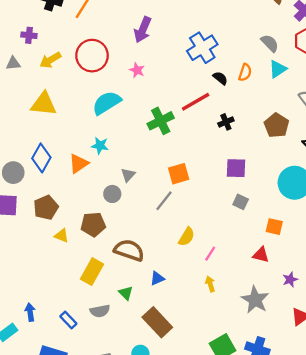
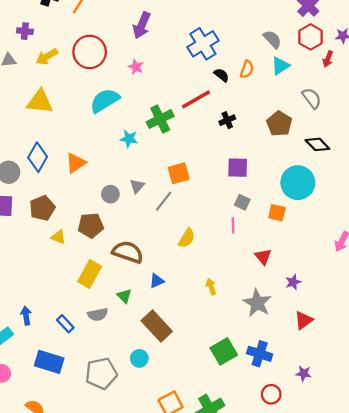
cyan star: (100, 146) -> (129, 139), moved
gray triangle: (128, 175) -> (137, 186), moved
orange square: (274, 227) -> (277, 213), moved
pink line: (210, 254) -> (233, 225), moved, turned -35
red triangle: (261, 255) -> (263, 257), turned 36

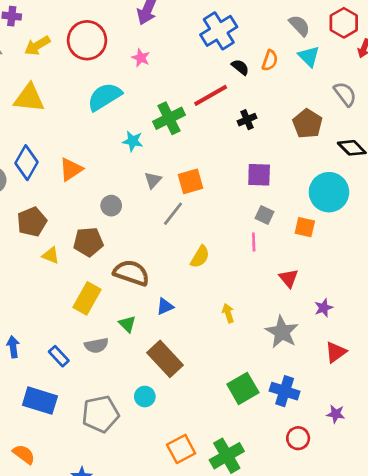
cyan triangle: (280, 66) -> (309, 56), turned -42
gray triangle: (137, 186) -> (153, 180), moved

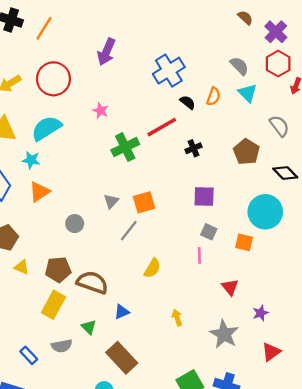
pink star: (141, 58) -> (101, 111), moved
cyan semicircle: (104, 97) -> (46, 128), moved
cyan star: (133, 141) -> (31, 160), moved
brown pentagon: (88, 242) -> (58, 269), moved

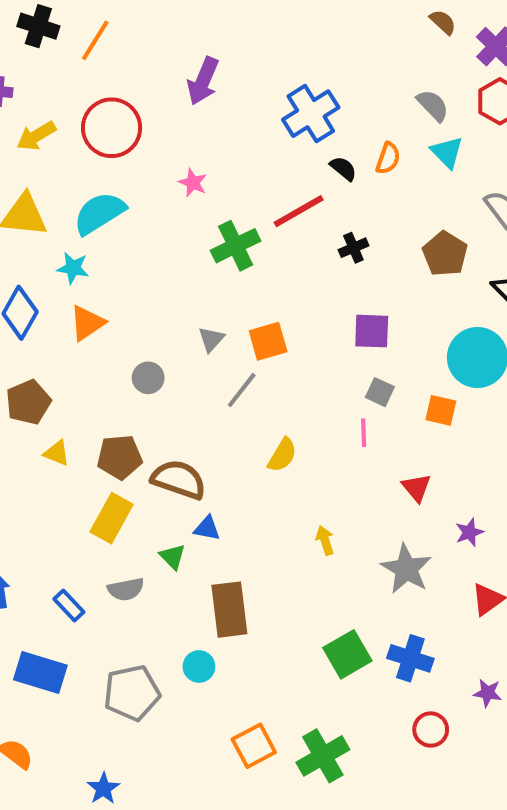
blue triangle: (122, 312) -> (207, 528), moved, turned 35
brown rectangle: (122, 358) -> (229, 610), turned 36

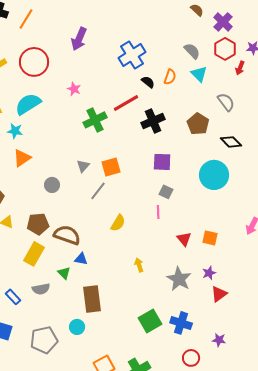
black cross: (353, 248) -> (153, 121), size x1.6
orange square: (441, 410) -> (210, 238), moved
purple star: (469, 532) -> (209, 273), moved

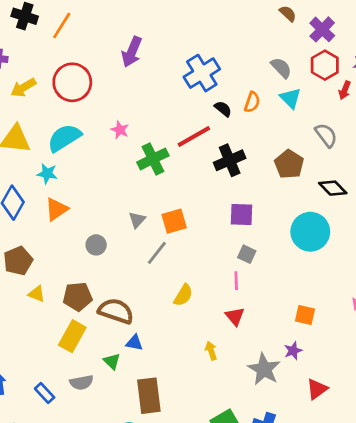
pink star: (74, 89) -> (120, 130), moved
red triangle: (184, 239) -> (235, 316), moved
purple star: (209, 273) -> (293, 351), moved

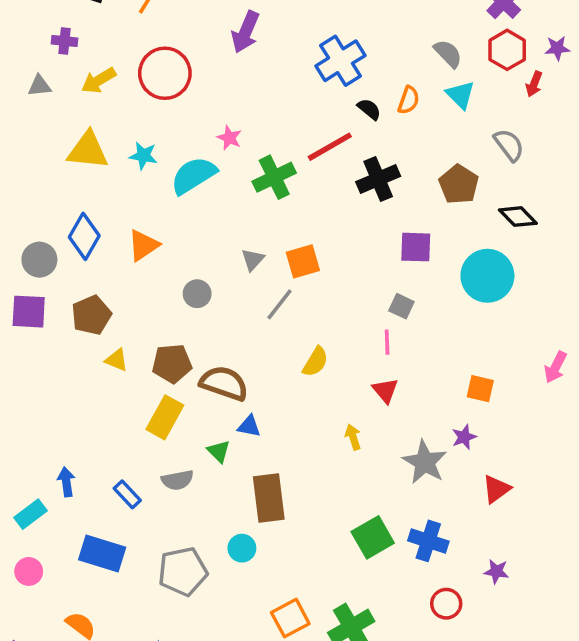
cyan semicircle: (64, 138) -> (194, 175), moved
cyan star: (47, 174) -> (143, 156), moved
purple square: (242, 215) -> (416, 247), moved

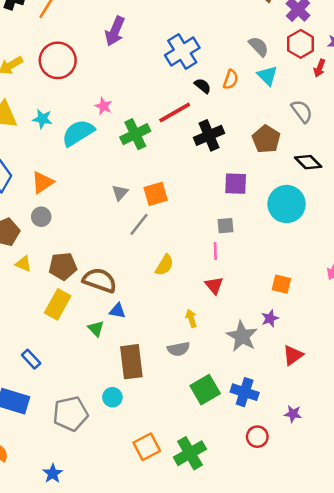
gray circle: (197, 294) -> (41, 217), moved
gray square: (401, 306) -> (226, 226), turned -30
gray semicircle: (177, 480) -> (178, 349), moved

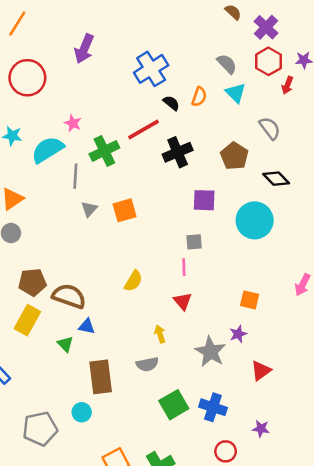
gray line: (139, 224) -> (75, 176), moved, turned -35

